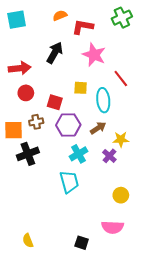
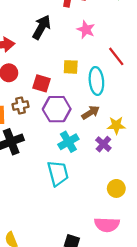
pink star: (94, 55) -> (86, 30), size x0.7

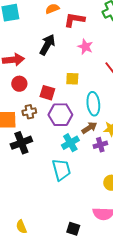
cyan ellipse: (96, 81) -> (93, 104), moved
brown arrow: (91, 113) -> (89, 128), moved
purple cross: (103, 144) -> (100, 145), turned 32

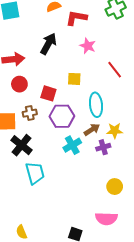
black cross: (21, 143) -> (22, 145), turned -30
cyan trapezoid: (61, 170) -> (35, 173), moved

